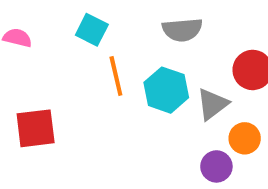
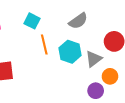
gray semicircle: (182, 30) -> (78, 21), turned -30

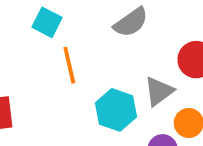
cyan hexagon: (70, 52) -> (116, 110), moved

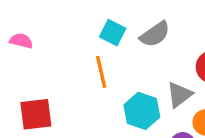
cyan square: (47, 22) -> (113, 33), moved

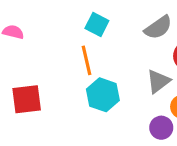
gray semicircle: (155, 34) -> (158, 27), moved
cyan hexagon: (142, 111) -> (103, 95), moved

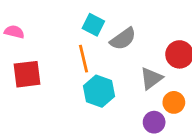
gray semicircle: (158, 27) -> (123, 39), moved
red square: (27, 99) -> (27, 74), moved

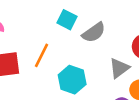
orange line: (83, 59) -> (41, 55), moved, turned 40

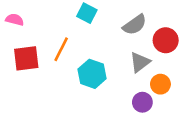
gray semicircle: (94, 32) -> (135, 25), moved

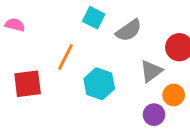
gray semicircle: (135, 25) -> (129, 30), moved
red square: (26, 58) -> (28, 84), moved

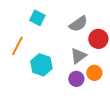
gray semicircle: (129, 30) -> (78, 24), moved
purple circle: (154, 115) -> (76, 79), moved

